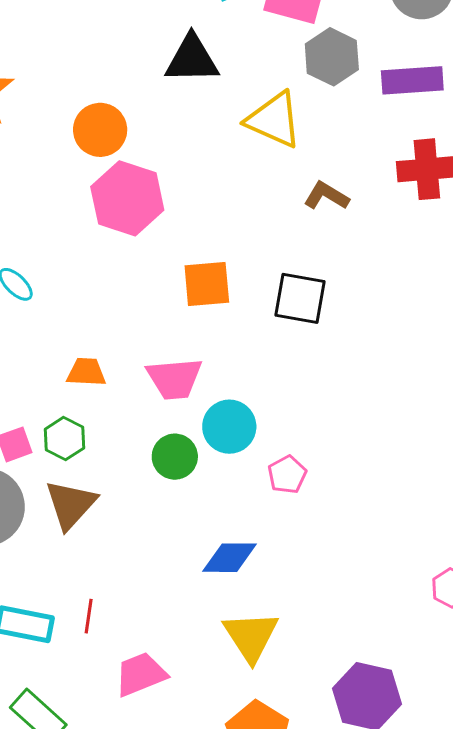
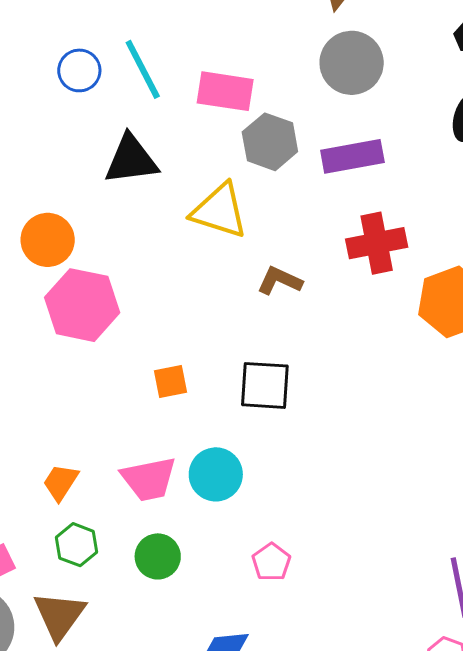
orange square: (207, 284) -> (171, 381), size x0.7
orange trapezoid: (86, 372) -> (60, 482), turned -54
cyan circle: (229, 427) -> (216, 474), moved
green hexagon: (64, 439) -> (77, 545), moved

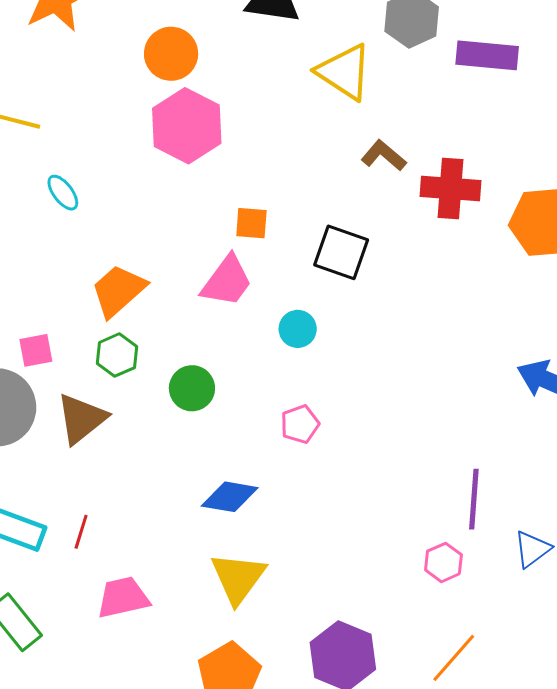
red cross: (377, 243) -> (451, 188), moved
cyan circle: (216, 474) -> (298, 329), moved, size x0.7
pink trapezoid: (149, 479) -> (227, 281), moved, turned -58
orange trapezoid: (60, 482) -> (118, 291), size x1.5

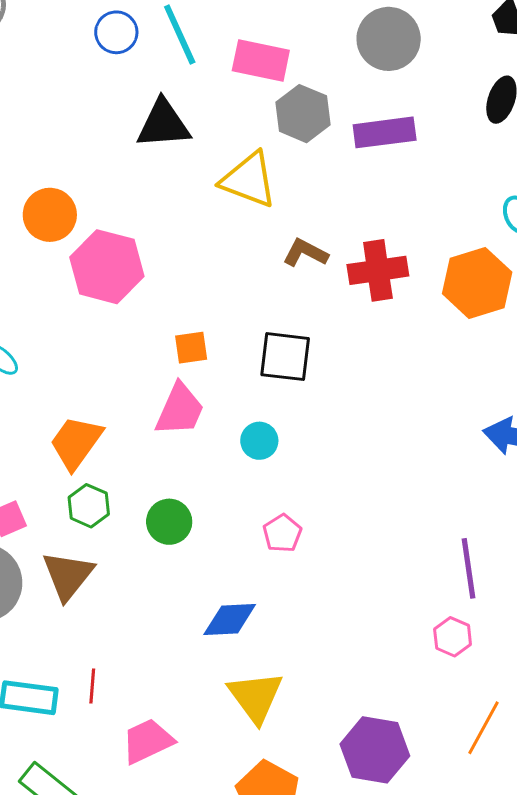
orange circle: (171, 54) -> (50, 215), moved

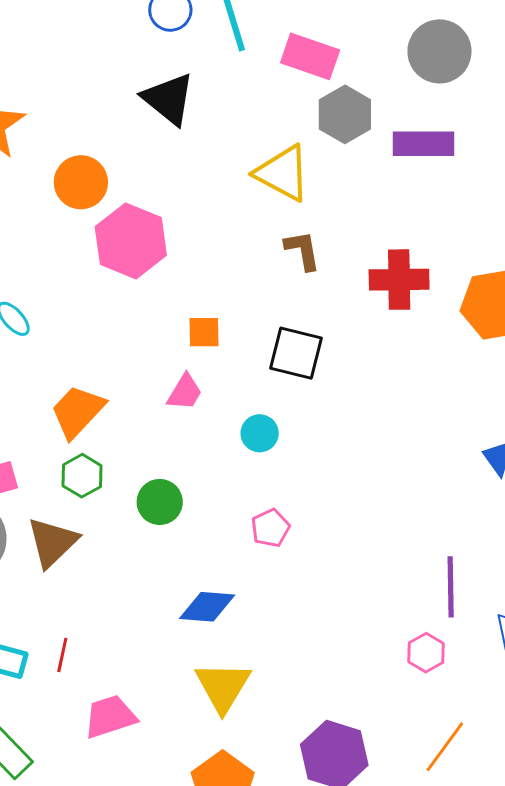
black triangle: (163, 124) -> (169, 99), moved, turned 36
brown L-shape: (305, 253) -> (303, 250), moved, turned 45
pink trapezoid: (180, 410) -> (185, 392), size x0.7

